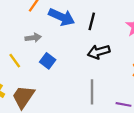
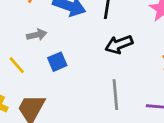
blue square: (48, 61) -> (57, 62), turned 35

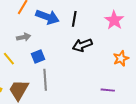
gray line: (115, 95) -> (45, 80), moved

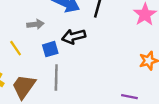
black arrow: (82, 45) -> (74, 36), moved

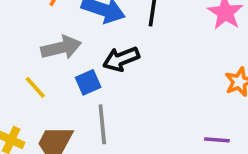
gray arrow: (35, 24) -> (61, 48), size x1.5

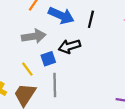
yellow line: (35, 87) -> (27, 69), moved

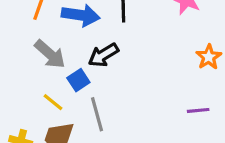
gray arrow: (34, 36) -> (50, 54), turned 65

